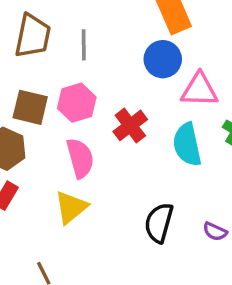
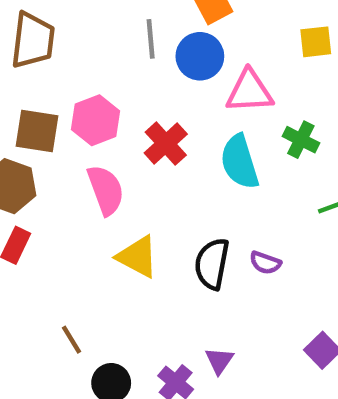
gray line: (84, 45) -> (151, 39), moved
yellow triangle: (71, 207) -> (138, 257), moved, turned -48
purple semicircle: (215, 232) -> (265, 263), moved

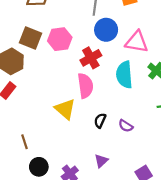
blue circle: (200, 56) -> (106, 30), moved
pink semicircle: (106, 190) -> (85, 86), moved
black semicircle: (212, 264) -> (100, 121), size x0.6
purple triangle: (219, 361) -> (101, 161), moved

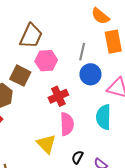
pink hexagon: (60, 39) -> (46, 61), moved
red cross: (91, 58) -> (58, 96), moved

